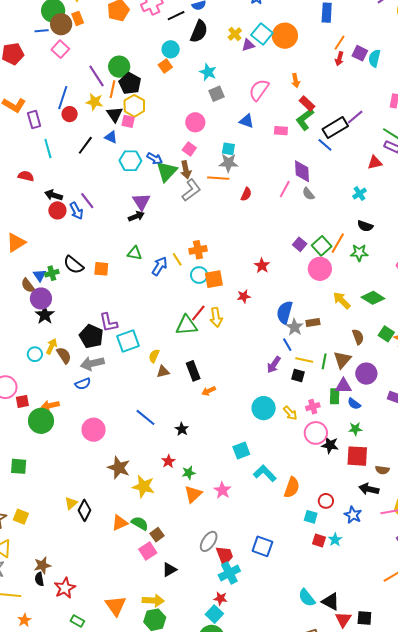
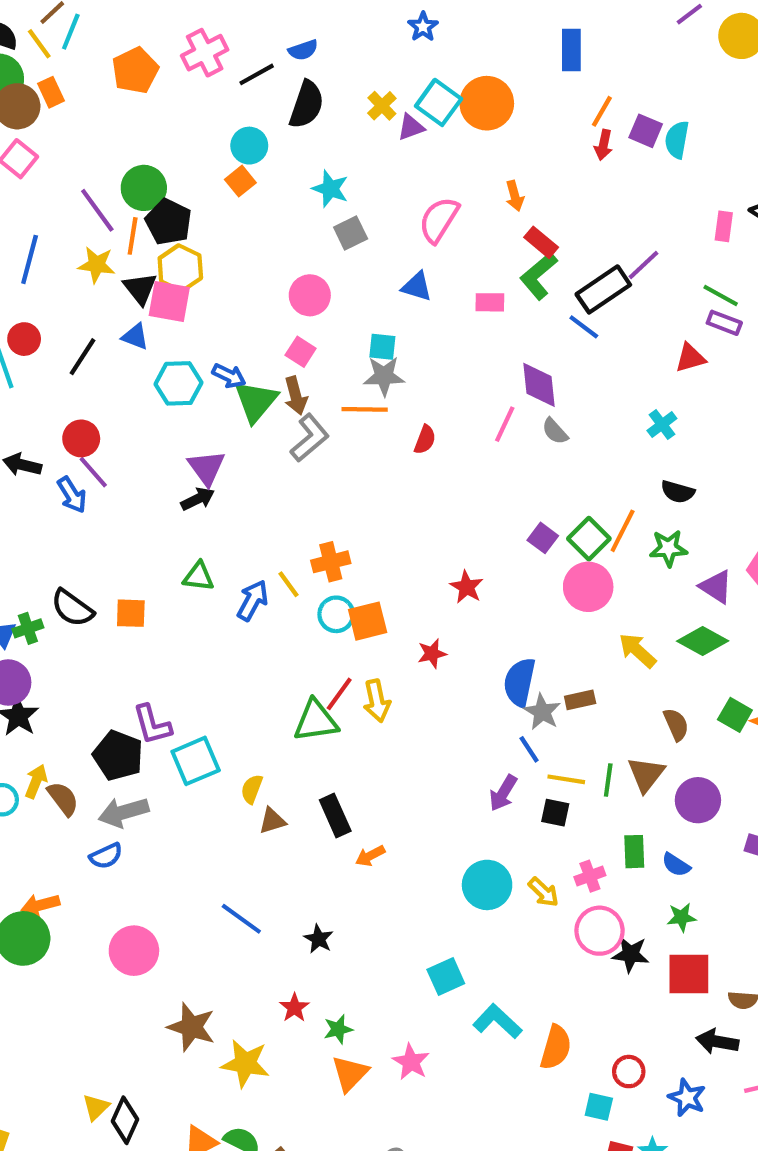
red circle: (70, 114) -> (24, 339), moved
pink square: (128, 121) -> (169, 301), size x1.5
red circle: (57, 210) -> (81, 438), moved
purple triangle: (343, 386) -> (716, 587), moved, turned 36

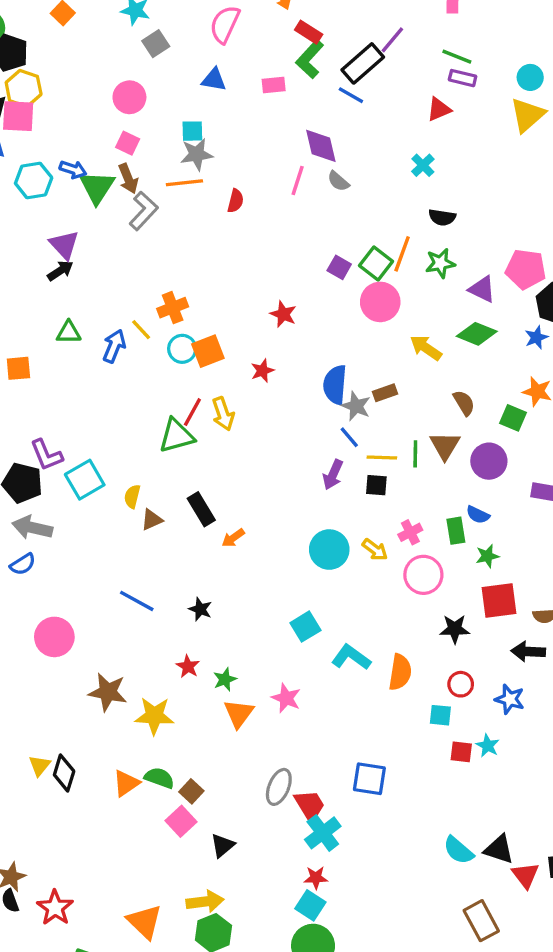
green square: (735, 715) -> (513, 418), moved
gray arrow: (124, 812) -> (32, 528), turned 36
green rectangle: (634, 852) -> (456, 531), moved
black star: (631, 954) -> (455, 629), moved

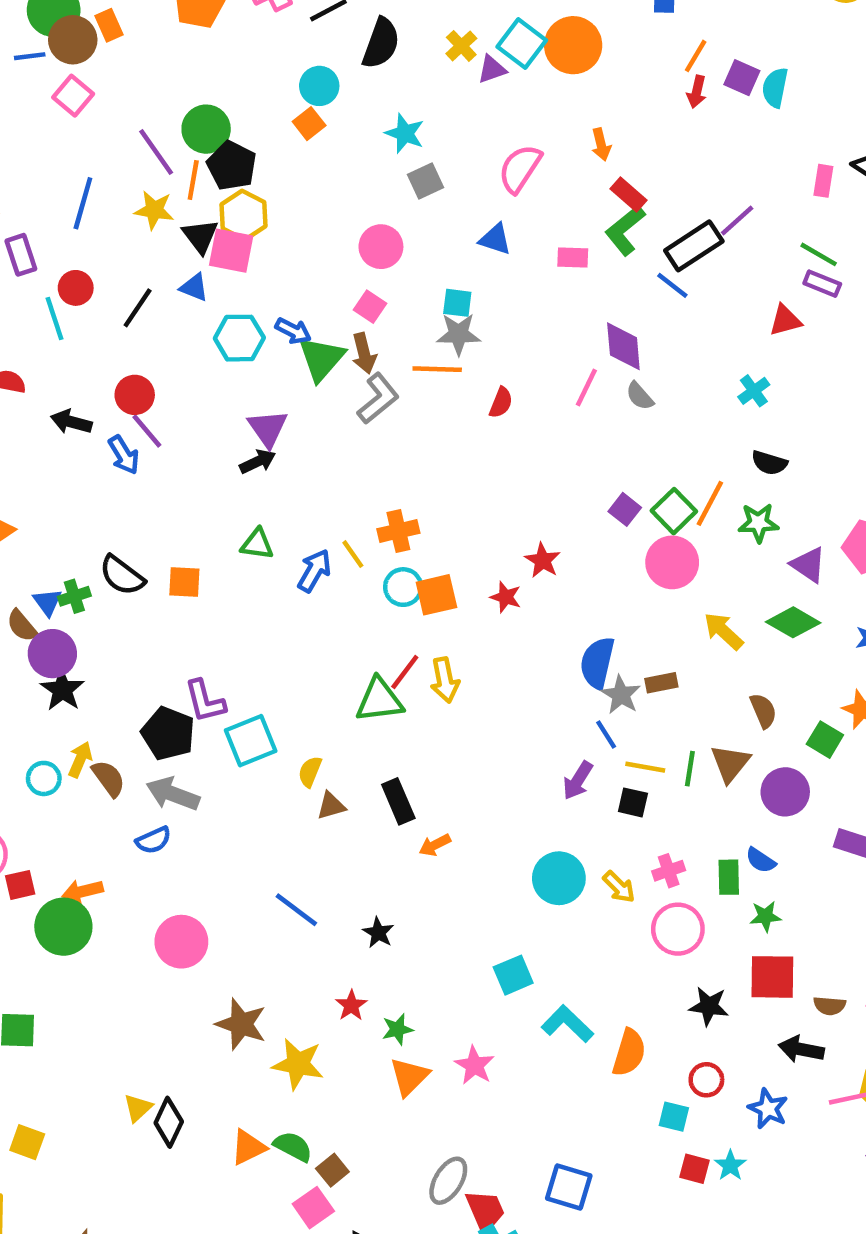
red star: (262, 371) -> (506, 597), moved, turned 30

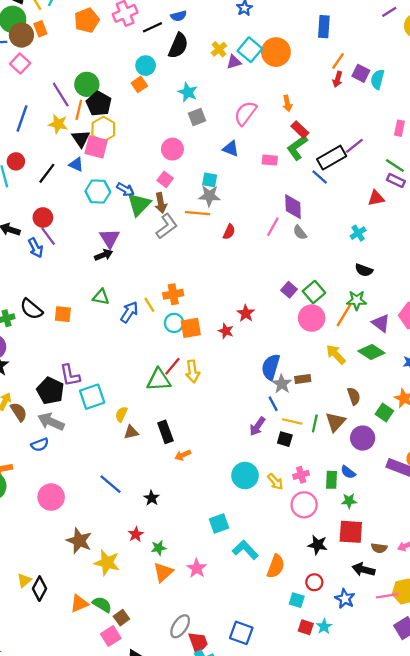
orange line: (710, 503) -> (344, 315), moved

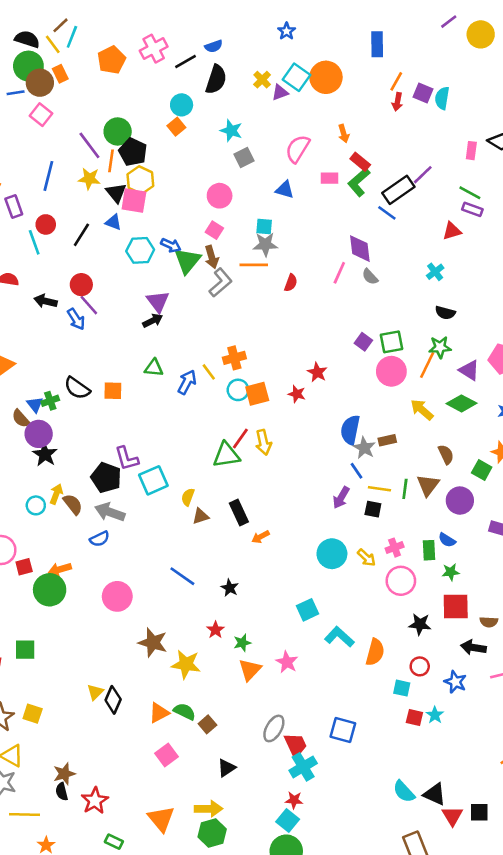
pink rectangle: (270, 160) -> (329, 178), moved
green square: (314, 292) -> (391, 342), turned 35
pink square: (111, 636) -> (166, 755), moved

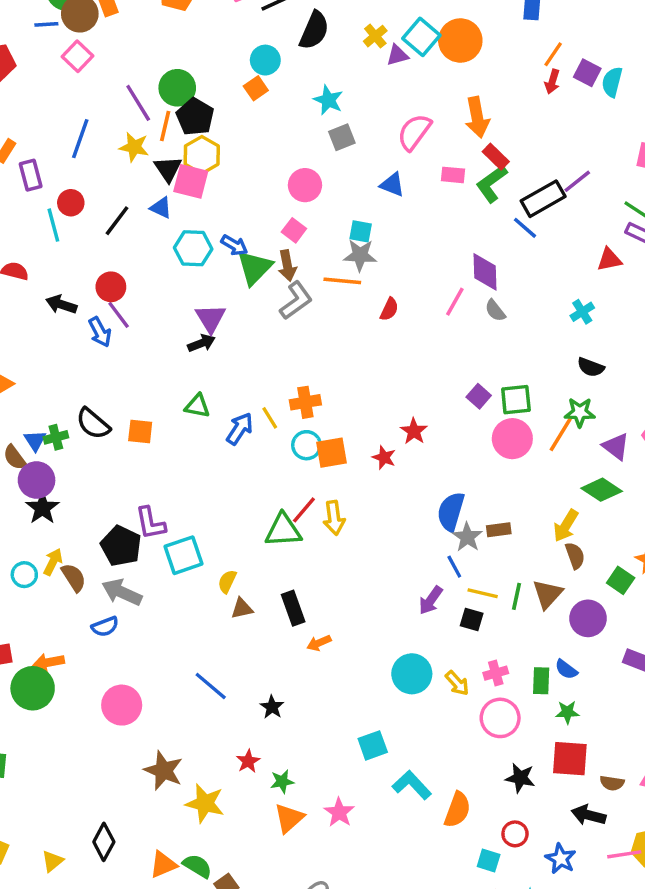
orange arrow: (344, 134) -> (477, 117), size x1.6
yellow arrow: (422, 410) -> (566, 526), moved, turned -105
yellow triangle: (95, 692) -> (52, 861), moved

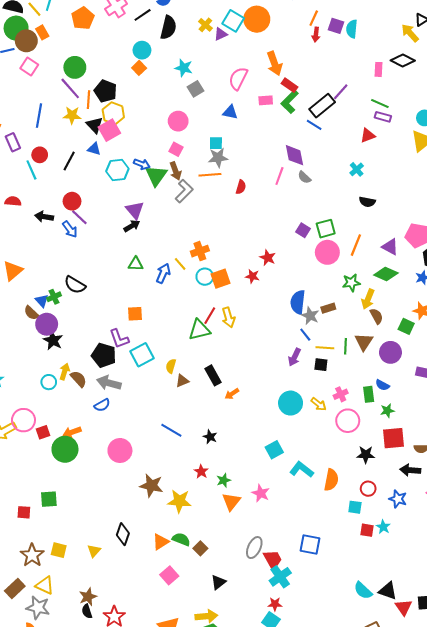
green circle: (177, 88) -> (75, 67), moved
pink square: (191, 181) -> (109, 130), turned -35
green star: (580, 412) -> (351, 283), moved
orange square: (140, 431) -> (135, 314), moved

